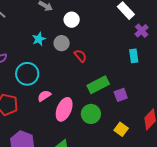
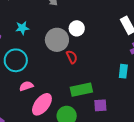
white circle: (72, 20) -> (77, 28), moved
cyan star: (39, 39) -> (22, 28), moved
gray circle: (62, 43) -> (57, 40), size x1.5

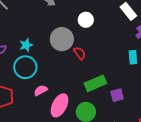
cyan star: (22, 28) -> (26, 45), moved
white circle: (77, 28) -> (86, 20), moved

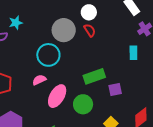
cyan star: (26, 45) -> (16, 23), moved
red semicircle: (80, 53) -> (90, 30), moved
cyan circle: (25, 67) -> (48, 55), moved

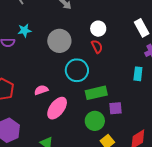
gray circle: (64, 30) -> (59, 41), moved
cyan circle: (48, 55) -> (77, 70), moved
green circle: (83, 104) -> (95, 121), moved

